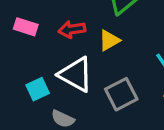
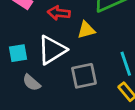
white triangle: (76, 74) -> (52, 50), turned 44

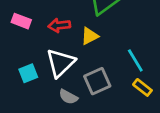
gray semicircle: (32, 83) -> (68, 97), moved

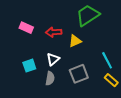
white triangle: (60, 63) -> (53, 59), size x0.6
gray semicircle: (68, 97) -> (50, 78), moved, turned -112

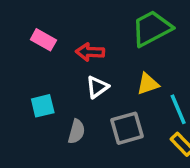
yellow triangle: (75, 41) -> (148, 84), moved
white triangle: (53, 59) -> (97, 87), moved

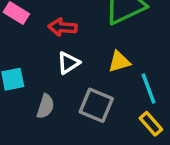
gray square: (127, 128) -> (96, 105), turned 36

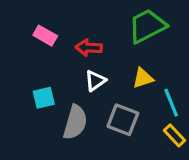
gray semicircle: (45, 106) -> (75, 122), size x1.5

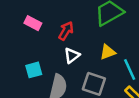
red arrow: (89, 48) -> (66, 31), turned 120

